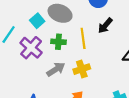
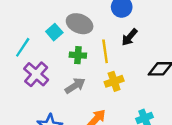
purple cross: (31, 48) -> (36, 74), moved
yellow cross: (82, 69) -> (114, 81), moved

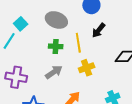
cyan square: (54, 32) -> (21, 24), moved
purple cross: (36, 74) -> (16, 77), moved, turned -30

